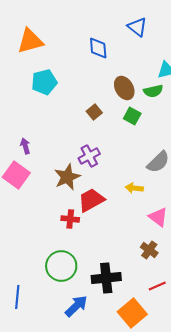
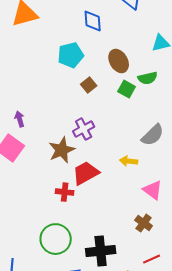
cyan pentagon: (44, 82) -> (71, 55), moved
green semicircle: (153, 91) -> (148, 78), moved

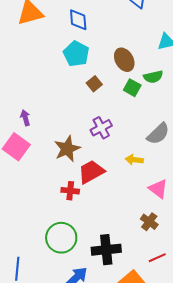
blue diamond: (93, 21) -> (78, 20), moved
cyan pentagon: (71, 55) -> (76, 54), turned -30
purple cross: (84, 129) -> (101, 128), moved

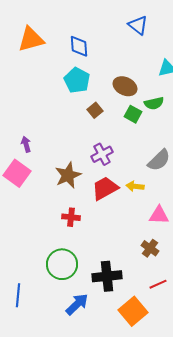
brown ellipse: (124, 60) -> (125, 86), turned -35
red trapezoid: (91, 172) -> (105, 188), moved
pink triangle: (158, 189) -> (159, 215), turned -35

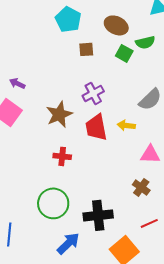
brown square: (95, 110) -> (86, 49), turned 35
purple arrow: (26, 144) -> (17, 83), turned -49
red trapezoid: (105, 188) -> (96, 127), turned -72

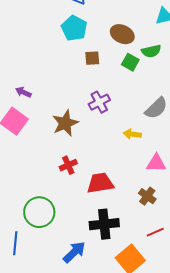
red trapezoid: (96, 127) -> (100, 183), moved, turned 92
red cross: (62, 156) -> (68, 165), turned -30
green circle: (53, 203) -> (39, 212), moved

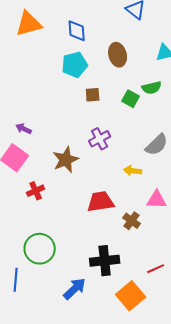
cyan pentagon: (74, 28) -> (75, 65), turned 30
brown ellipse: (122, 34) -> (118, 55), moved, turned 50
red cross: (68, 165) -> (36, 191), moved
red trapezoid: (100, 183) -> (101, 202), moved
brown cross: (147, 196) -> (132, 221), moved

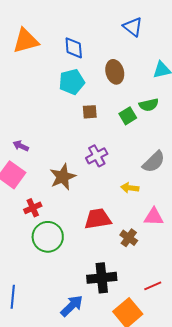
green square: (131, 99) -> (128, 116), turned 30
green circle: (40, 249) -> (48, 237), moved

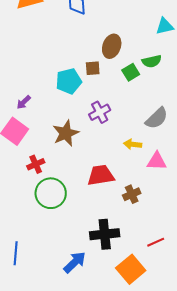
brown ellipse: (115, 72) -> (112, 46), moved, turned 35
cyan pentagon: (72, 82) -> (69, 81), moved
purple arrow: (21, 146) -> (24, 102), turned -70
pink triangle: (154, 217) -> (157, 161), moved
brown cross: (129, 238) -> (132, 194), turned 30

